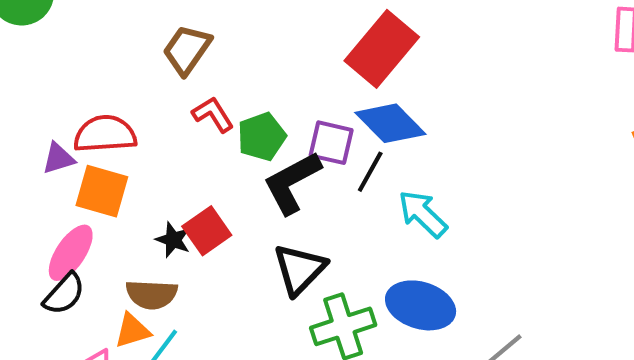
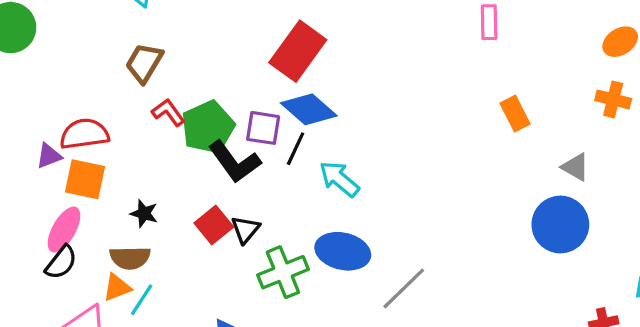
green pentagon: (262, 137) -> (208, 127), size x1.4
black L-shape: (292, 183) -> (235, 162), turned -94
red square: (207, 231) -> (214, 225), moved
black triangle: (300, 269) -> (245, 230), size x0.7

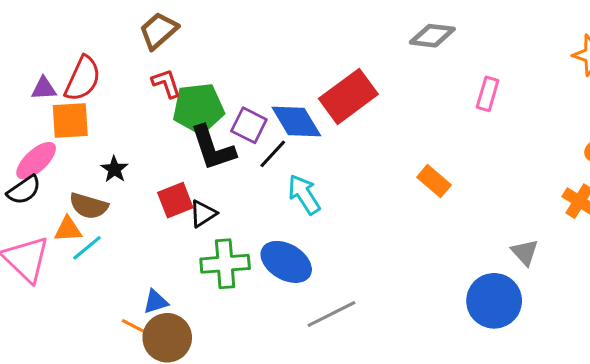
red rectangle: (298, 51) -> (348, 96), moved
orange rectangle: (515, 114) -> (434, 181), moved, turned -40
red semicircle: (84, 134) -> (83, 79), turned 105
orange square: (85, 179) -> (70, 120), turned -33

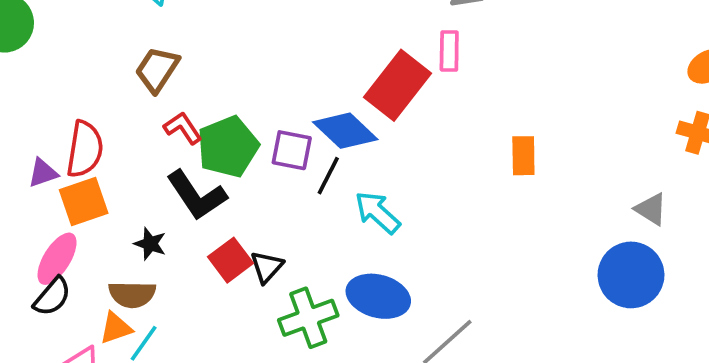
pink rectangle: (488, 94) -> (449, 51), moved
black L-shape: (213, 148) -> (197, 195), moved
orange rectangle: (434, 181) -> (523, 156), turned 64

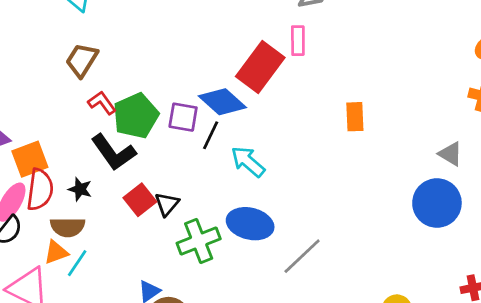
red semicircle: (85, 149) -> (40, 190), moved

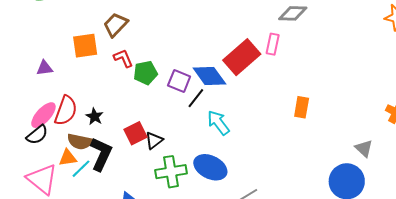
green pentagon: (136, 116) -> (145, 73), size x0.7
black L-shape: (113, 152) -> (101, 154), moved, turned -132
orange square: (30, 159) -> (85, 46), moved

